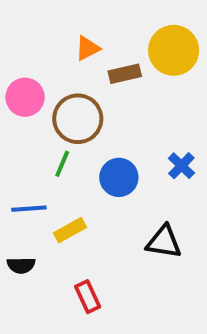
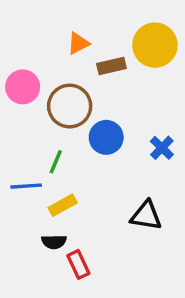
green line: (62, 164) -> (56, 162), moved
blue circle: (119, 177) -> (106, 137), moved
black semicircle: (21, 265) -> (54, 242), moved

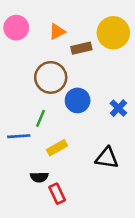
pink circle: (23, 87) -> (16, 28), moved
yellow rectangle: (63, 205) -> (57, 148), moved

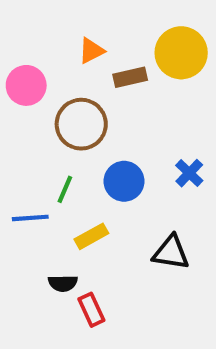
pink circle: (16, 28) -> (26, 85), moved
blue circle: (78, 100) -> (124, 181), moved

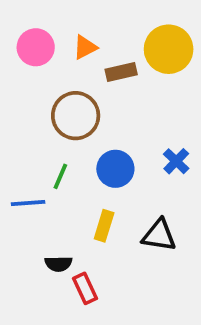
pink circle: (26, 85) -> (36, 47), moved
yellow rectangle: (91, 236) -> (104, 226), moved, turned -44

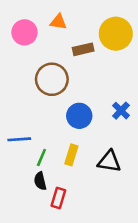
orange triangle: (85, 47) -> (58, 22), moved, turned 36
green line: (60, 176) -> (41, 158), moved
black semicircle: (58, 264) -> (40, 181), turned 78
red rectangle: (85, 288) -> (58, 198), turned 42

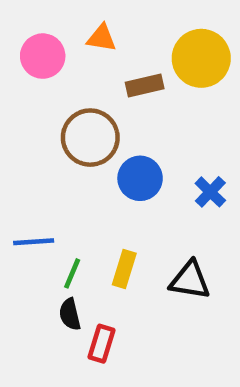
blue circle: (79, 116) -> (140, 178), moved

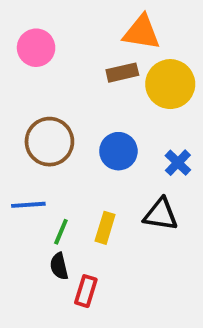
orange triangle: (102, 38) -> (141, 32), moved, size x1.5
yellow circle: (201, 58) -> (170, 84), moved
brown circle: (90, 138) -> (49, 142), moved
black triangle: (190, 280) -> (161, 214), moved

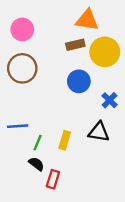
brown circle: (49, 142) -> (22, 68), moved
blue circle: (118, 151) -> (79, 81), moved
black semicircle: (59, 266) -> (36, 164), turned 140

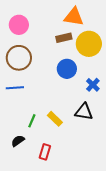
blue line: (18, 126) -> (15, 88), moved
yellow rectangle: (65, 140) -> (55, 119), turned -63
black semicircle: (36, 164) -> (18, 141), moved, turned -72

